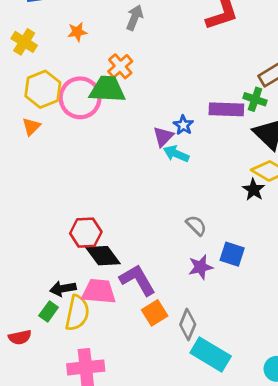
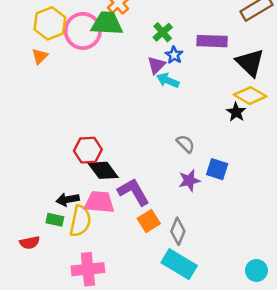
green cross: (255, 99) -> (163, 32), moved, turned 30
green rectangle: (49, 311) -> (55, 220), turned 66
cyan rectangle: (211, 355) -> (179, 264), moved

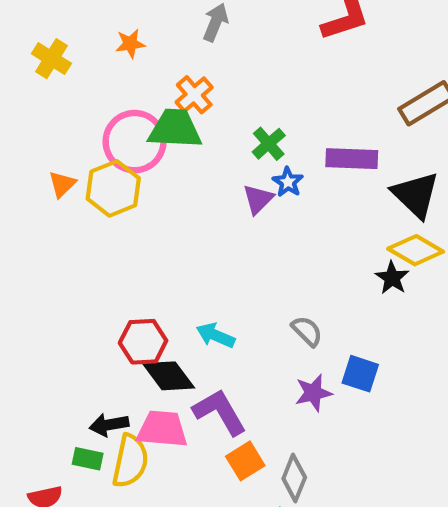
yellow hexagon: (50, 23) -> (113, 188), moved
cyan arrow: (168, 80) -> (215, 335), moved

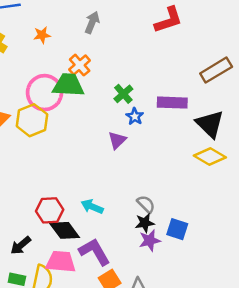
purple triangle: (258, 199) -> (117, 140), moved
black star: (392, 278) -> (145, 223), moved, turned 30
black arrow: (109, 425) -> (21, 245), moved, turned -30

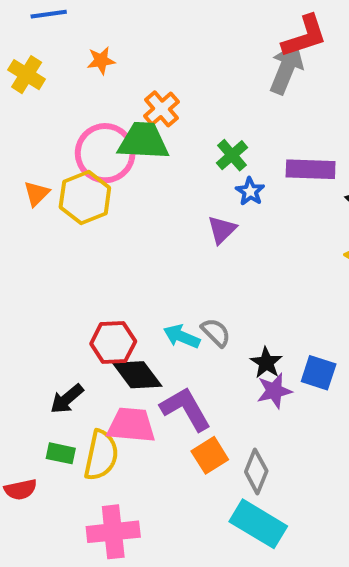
gray arrow: (92, 22) -> (286, 69), moved, size x1.4
gray semicircle: (146, 204) -> (216, 332), moved
black star: (145, 223) -> (266, 363), turned -30

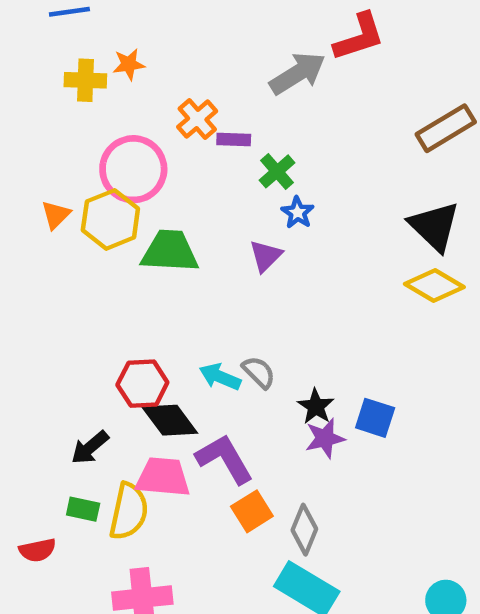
gray arrow: (286, 69) -> (298, 73), moved, turned 36
yellow cross: (27, 75) -> (85, 80), moved, turned -30
green trapezoid: (143, 141) -> (170, 251), moved
purple rectangle: (311, 169) -> (234, 140), moved, size x0.6

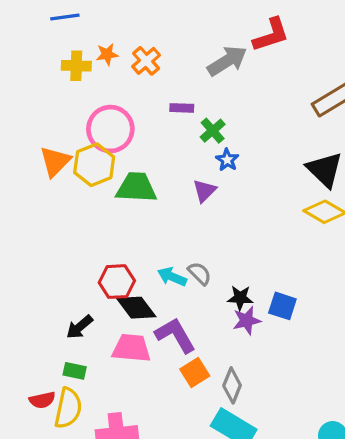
orange cross: (197, 119) -> (146, 61), moved
orange triangle: (56, 215) -> (55, 161), size x1.5
black star: (316, 406) -> (240, 298), turned -30
yellow semicircle: (129, 511) -> (68, 408), moved

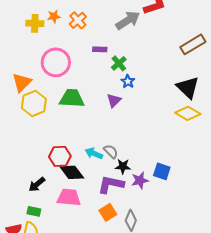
yellow hexagon: (94, 165) -> (34, 103), moved
black star: (240, 298) -> (123, 166), moved
purple L-shape: (175, 335) -> (111, 184), moved, turned -48

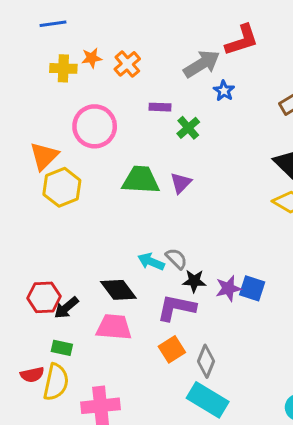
blue star: (128, 81) -> (224, 91), moved
green trapezoid: (72, 98) -> (141, 180), moved
red hexagon: (60, 156) -> (44, 297), moved
purple star: (140, 180) -> (228, 288), moved

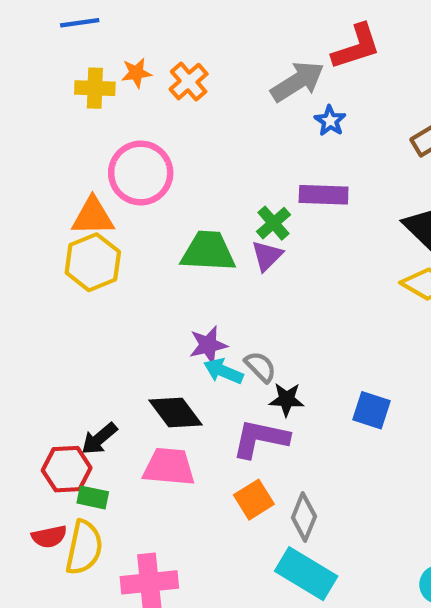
purple rectangle: (160, 107) -> (324, 195), moved, size x1.5
green cross: (188, 128) -> (273, 223), moved
orange triangle: (44, 156) -> (93, 217), moved, turned 44
purple star: (228, 288) -> (208, 345), moved
red hexagon: (44, 297) -> (67, 469), moved

